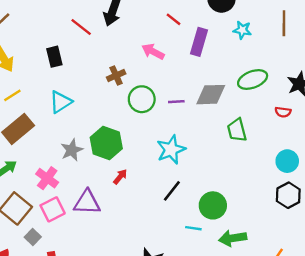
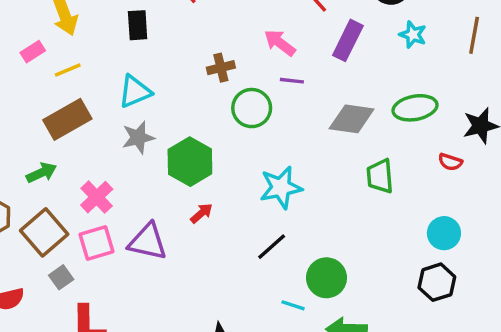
purple line: (176, 102) -> (292, 81), moved
gray star: (72, 150) -> (138, 138), moved

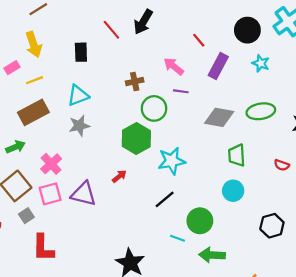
green hexagon: (190, 162) -> (136, 138), moved
red semicircle: (450, 162) -> (282, 165), moved
cyan circle: (444, 233) -> (233, 191), moved

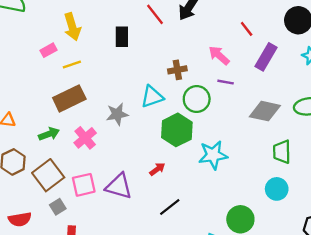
cyan triangle: (78, 95) -> (152, 97), moved
pink cross: (51, 164) -> (85, 138), moved
black line: (165, 199) -> (170, 207), moved

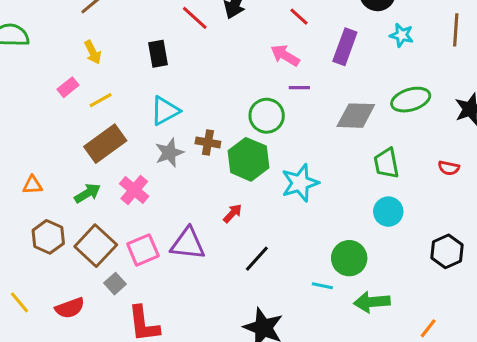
yellow arrow: (72, 27) -> (93, 52), size x0.7
red line: (247, 29) -> (299, 17), moved
brown cross: (177, 70) -> (208, 142), moved, turned 30
cyan triangle: (152, 97) -> (165, 111), moved

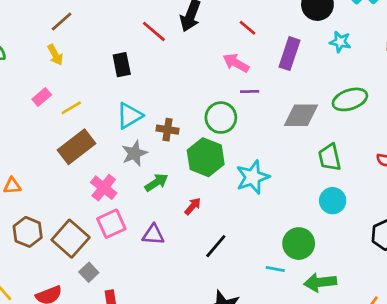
yellow arrow: (93, 52) -> (55, 55), moved
brown cross: (208, 142) -> (168, 130), moved
green arrow: (88, 193) -> (156, 183), moved
purple triangle: (188, 244) -> (153, 235), size x0.7
pink square: (143, 250) -> (111, 224), moved

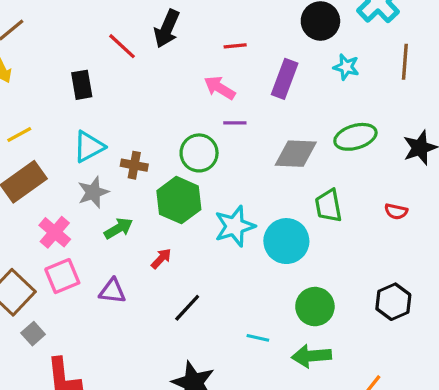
red line: (247, 28) -> (235, 46), turned -48
cyan circle: (333, 201) -> (286, 241), moved, size x1.4
green circle: (299, 244) -> (315, 307), moved

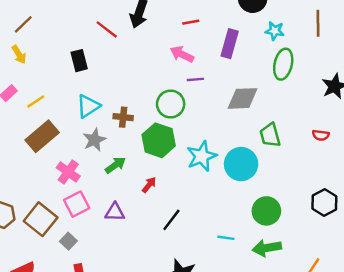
green ellipse: (355, 137) -> (283, 64), moved, turned -56
gray square: (33, 334) -> (68, 241), moved

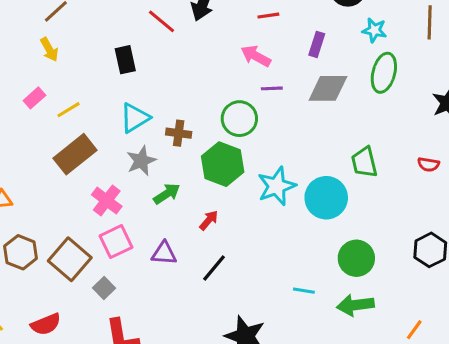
purple rectangle: (230, 44) -> (317, 44), size x0.7
gray diamond: (243, 98) -> (328, 88), moved
black line: (171, 220) -> (214, 268), moved

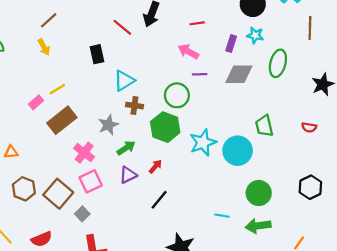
cyan star: (374, 30) -> (255, 35), moved
pink rectangle: (34, 98) -> (36, 102), moved
cyan triangle: (135, 118) -> (124, 81), moved
purple triangle: (164, 253) -> (128, 175), moved, turned -30

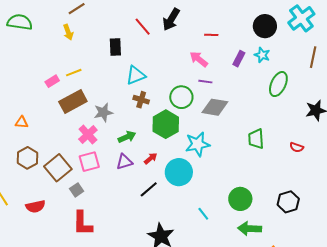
gray diamond: (239, 74) -> (215, 107), moved
gray star: (108, 125) -> (103, 112), moved
cyan circle: (238, 151) -> (179, 172), moved
cyan line: (222, 216) -> (203, 214), turned 32
green arrow: (258, 226) -> (250, 229), moved

